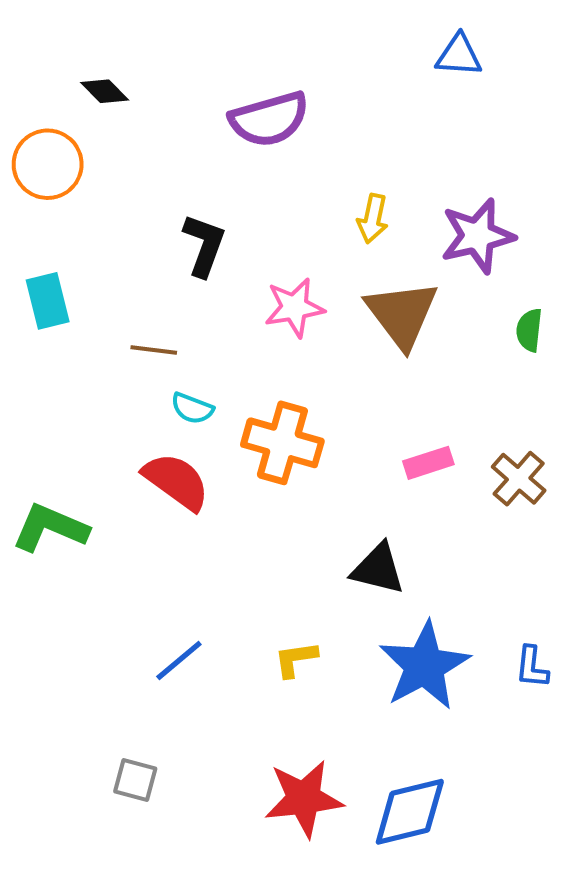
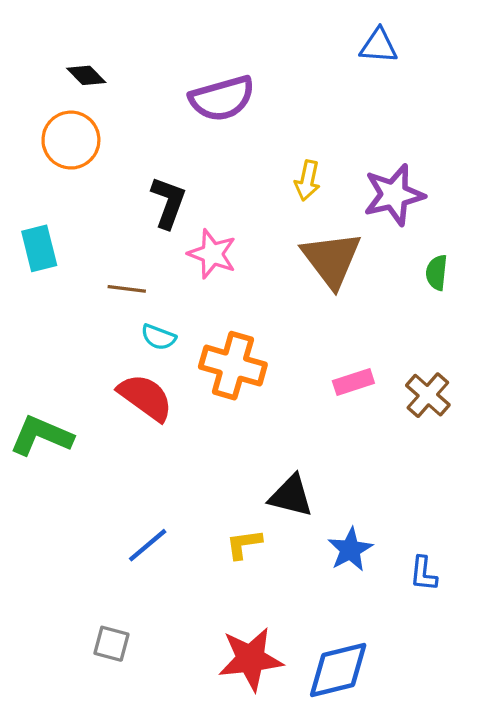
orange circle: (48, 164) -> (71, 140), moved
pink star: (294, 308) -> (212, 254), moved, turned 30
black triangle: (378, 569) -> (291, 496), moved
blue star: (424, 666) -> (350, 550), size x0.6
blue L-shape: (532, 667) -> (423, 574), moved

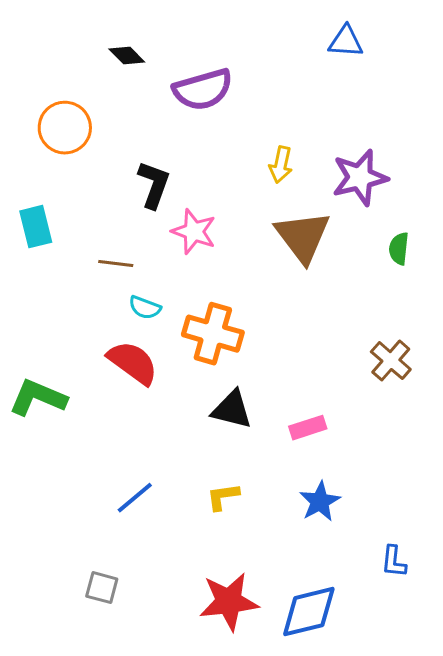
black diamond: (86, 75) -> (127, 56), moved
pink rectangle: (353, 382) -> (308, 428), moved
black triangle: (291, 496) -> (232, 410), moved
blue L-shape: (423, 574) -> (394, 562), moved

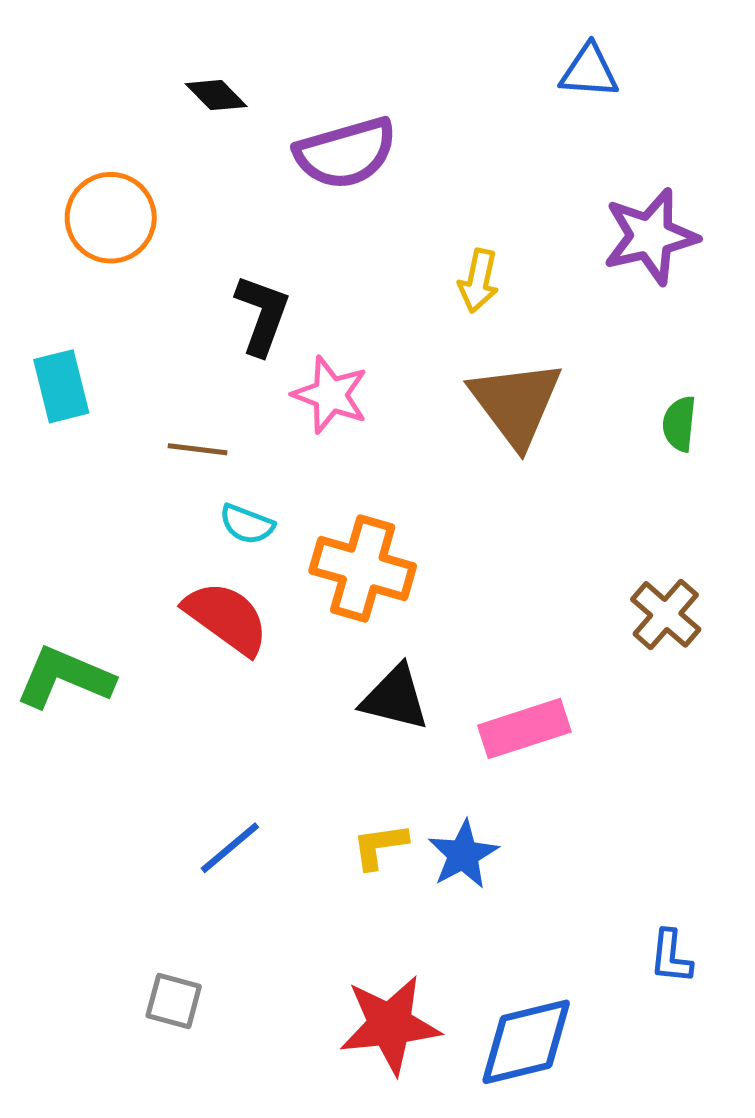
purple star: (360, 178) -> (650, 236), moved
pink rectangle: (308, 428) -> (524, 729), size x1.4
blue star: (320, 502) -> (463, 855), moved

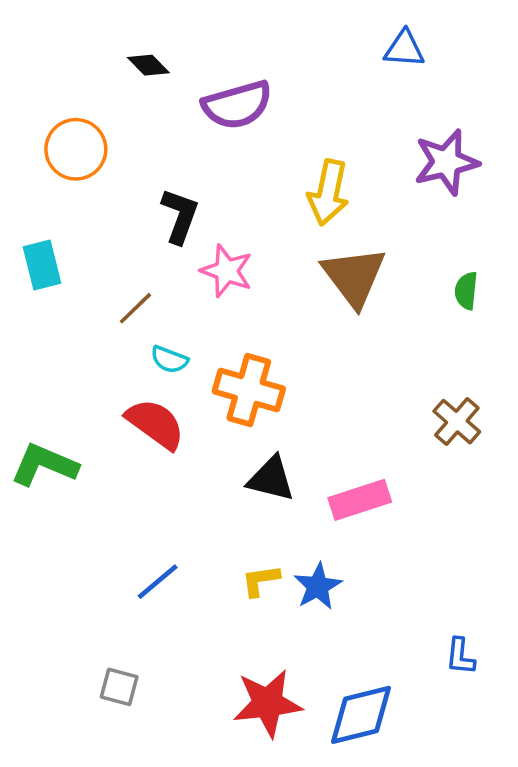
yellow arrow: (478, 281) -> (328, 193), size x1.5
brown line: (198, 449) -> (135, 308), turned -51

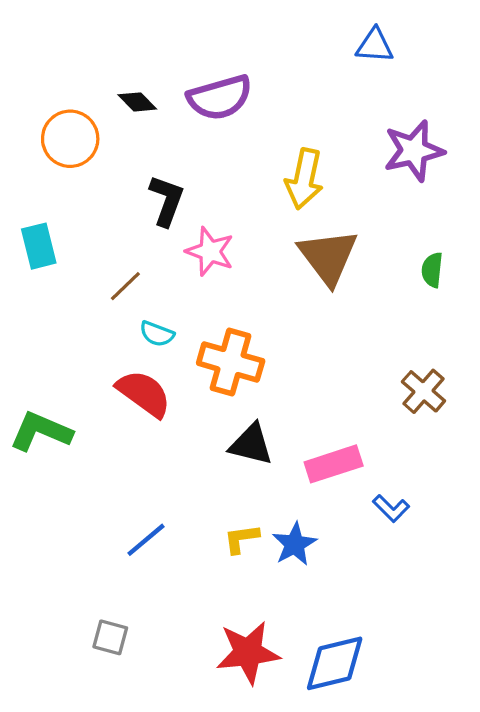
black diamond: (148, 65) -> (137, 102), moved
blue L-shape: (460, 656) -> (391, 508), moved, turned -51

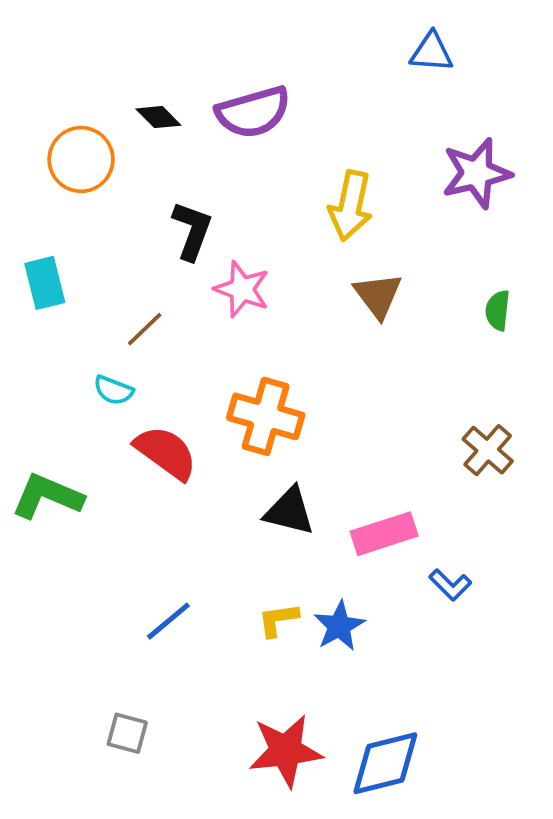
brown triangle: (328, 257) -> (378, 295), size x0.7
cyan semicircle: (157, 334) -> (113, 390), moved

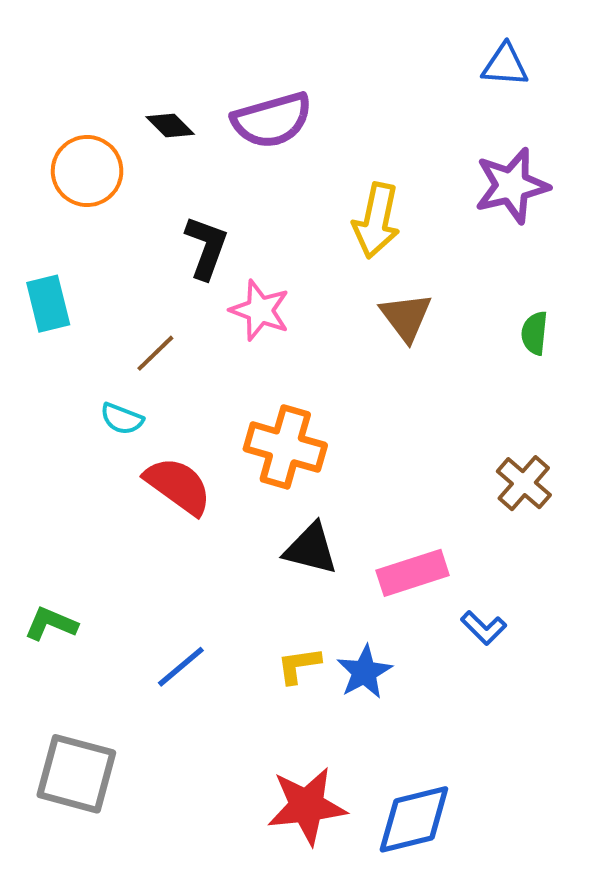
blue triangle: (432, 52) -> (505, 65), moved
green L-shape: (47, 496) -> (51, 624), moved, size x0.7
gray square: (127, 733) -> (76, 774), moved, size x1.8

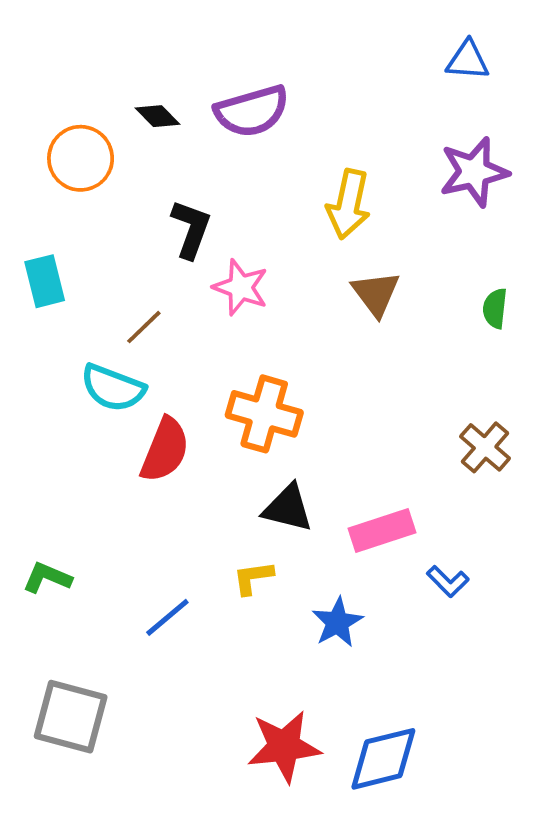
cyan semicircle: (122, 419) -> (113, 388), size x1.6
red semicircle: (178, 486) -> (165, 450), turned 76
yellow L-shape: (299, 665) -> (253, 578), moved

